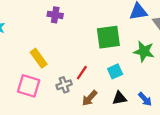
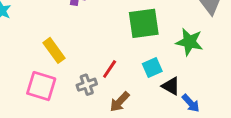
black triangle: (119, 98) -> (171, 86), moved, turned 40

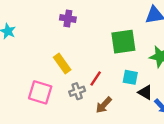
yellow rectangle: (54, 50) -> (62, 63), moved
cyan square: (152, 68) -> (130, 77), turned 35

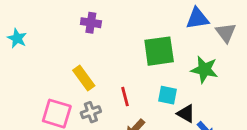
red line: (96, 78) -> (125, 97), turned -49
gray cross: (77, 91) -> (91, 112), moved

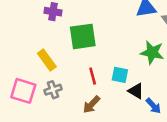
green square: (159, 51) -> (83, 36), moved
red line: (125, 97) -> (93, 76), moved

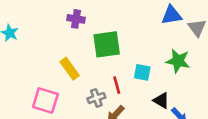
cyan square: (120, 75) -> (142, 72), moved
gray cross: (53, 90) -> (96, 98), moved

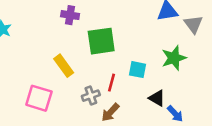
green star: (178, 61) -> (174, 58), turned -30
red line: (117, 85) -> (112, 83), turned 30

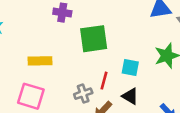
yellow rectangle: (64, 66) -> (40, 61), moved, turned -55
black triangle: (157, 98) -> (130, 96), moved

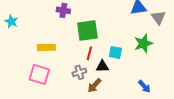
red line: (104, 81) -> (89, 53), moved
black triangle: (130, 96) -> (102, 66), moved, turned -32

